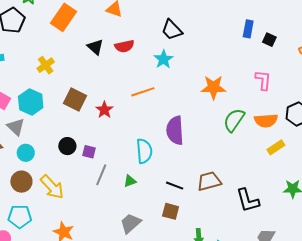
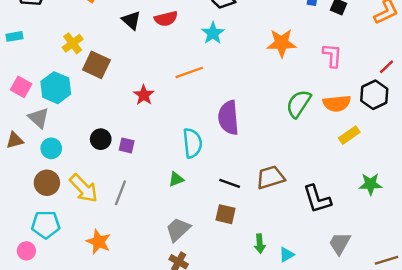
orange star: (213, 87) -> (282, 43), moved
brown square: (75, 99) -> (96, 65), moved
gray line: (101, 175) -> (120, 193), moved

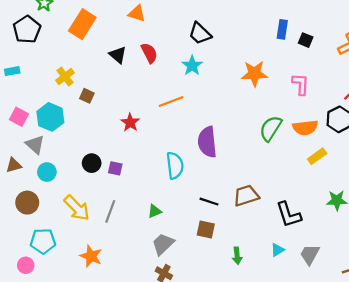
red semicircle: (166, 19) -> (149, 53), turned -102
brown square: (96, 65) -> (87, 96), size x0.6
green triangle: (176, 179) -> (155, 211), moved
brown circle: (47, 183) -> (27, 203), moved
cyan triangle: (287, 255) -> (277, 250), moved

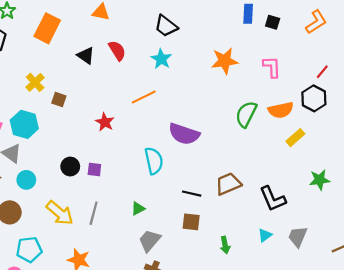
purple semicircle: (207, 142) -> (184, 134), turned -60

